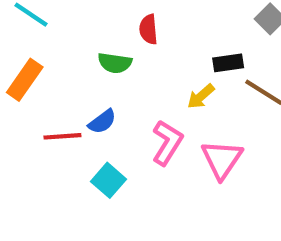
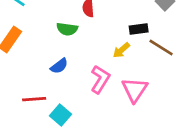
red line: (62, 136) -> (34, 99), moved
cyan square: (109, 180) -> (61, 115), moved

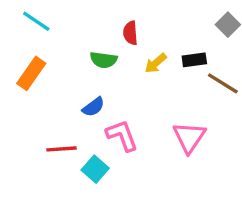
yellow arrow: (121, 50) -> (156, 63), moved
pink L-shape: (100, 79) -> (122, 136), moved, turned -52

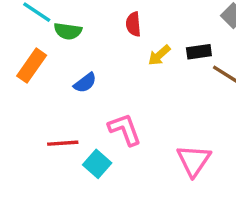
green semicircle: (104, 60) -> (68, 31), moved
blue semicircle: (93, 107) -> (85, 83), moved
pink triangle: (189, 137) -> (194, 160), moved

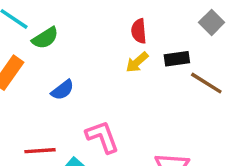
red semicircle: (133, 24) -> (139, 31), moved
green semicircle: (68, 31) -> (45, 38), turned -40

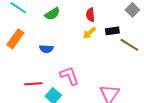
green semicircle: (45, 38) -> (52, 14), moved
blue semicircle: (63, 90) -> (46, 49), turned 40

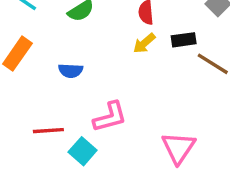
pink L-shape: (69, 76) -> (110, 117), turned 95

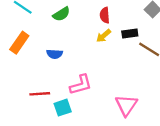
cyan square: (83, 151) -> (63, 108), turned 30

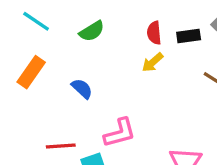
black rectangle: (130, 33) -> (189, 36), moved
blue semicircle: (55, 54) -> (82, 89), turned -140

